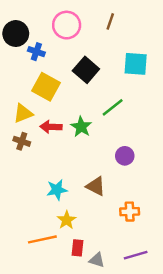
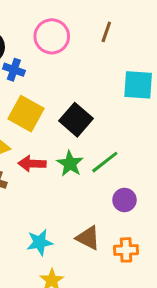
black square: (86, 70) -> (76, 120), moved
green line: (113, 107) -> (105, 162), moved
orange cross: (130, 212) -> (126, 250), moved

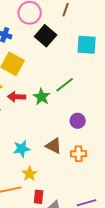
black square: (76, 120) -> (46, 36), moved
green line: (105, 162) -> (65, 85), moved

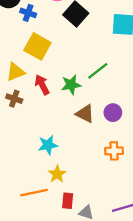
red arrow: (17, 97) -> (42, 85), turned 60
green star: (42, 97) -> (71, 85), turned 30
brown triangle: (54, 146) -> (85, 114), moved

